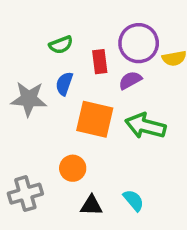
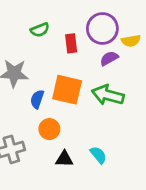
purple semicircle: (130, 80) -> (109, 58), moved
blue semicircle: (64, 84) -> (37, 99), moved

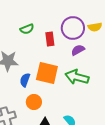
yellow semicircle: (131, 41) -> (95, 27), moved

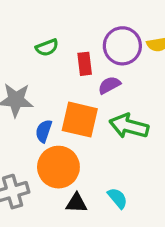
purple semicircle: (78, 50) -> (109, 85), moved
orange circle: (34, 102) -> (58, 167), size x1.6

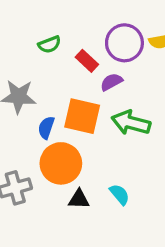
red rectangle: (85, 64) -> (87, 61), turned -40

